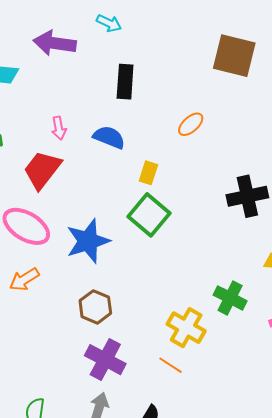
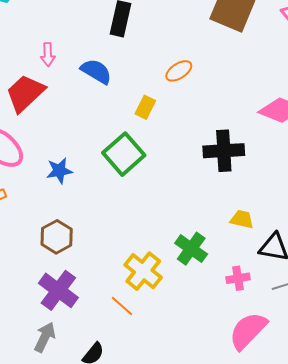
yellow rectangle: (148, 173) -> (145, 107), moved
blue star: (88, 241) -> (59, 171), size x0.6

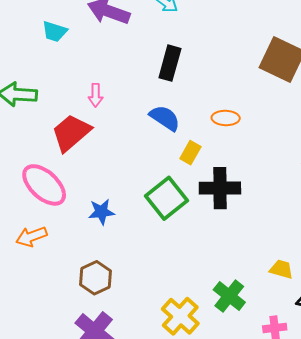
blue semicircle: (96, 71) -> (165, 118), moved
orange ellipse: (179, 71) -> (226, 118), turned 32
black cross: (224, 151) -> (220, 188), moved

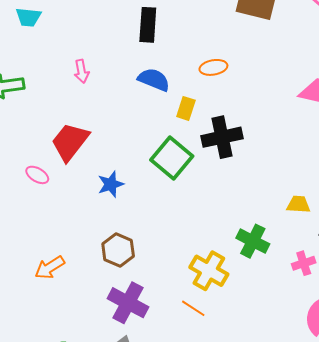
red trapezoid: (71, 133) -> (70, 142), moved
pink ellipse: (44, 185) -> (37, 175), moved, size x0.5
orange arrow: (31, 237) -> (50, 268), moved

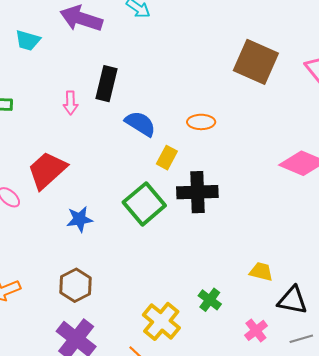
black rectangle: (148, 25) -> (106, 84), moved
green cross: (253, 241) -> (210, 300), size x0.7
pink cross: (304, 263) -> (256, 330), turned -30

